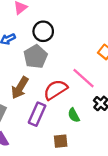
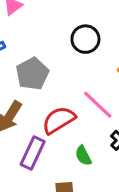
black circle: (43, 31) -> (85, 39), moved

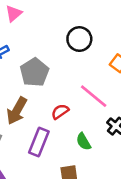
red semicircle: (59, 120) -> (60, 112), size x0.6

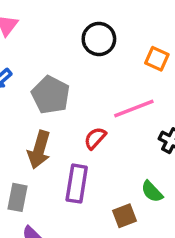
pink line: (94, 96) -> (134, 109), turned -48
green semicircle: (83, 142) -> (152, 192), moved

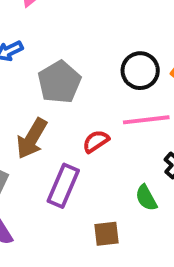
black circle: (99, 39) -> (140, 71), moved
green semicircle: (152, 192) -> (146, 198), moved

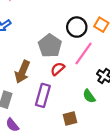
gray pentagon: (59, 82) -> (50, 46), moved
pink line: (146, 120) -> (84, 53), turned -40

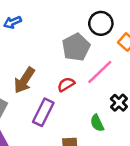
black circle: (77, 27) -> (101, 23), moved
gray pentagon: (50, 46) -> (76, 47), moved

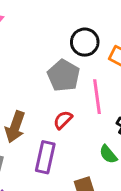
pink line: (100, 72) -> (97, 97), turned -40

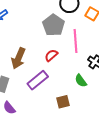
purple rectangle: (45, 157) -> (38, 80), turned 35

